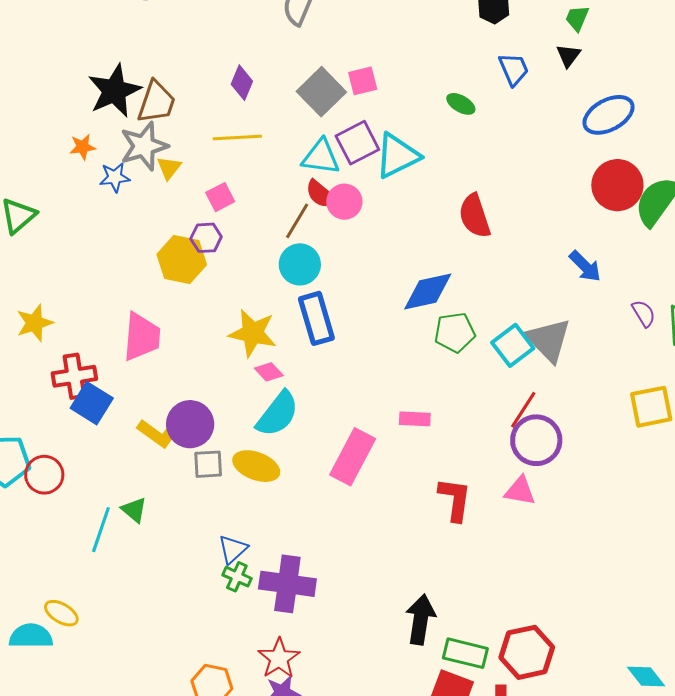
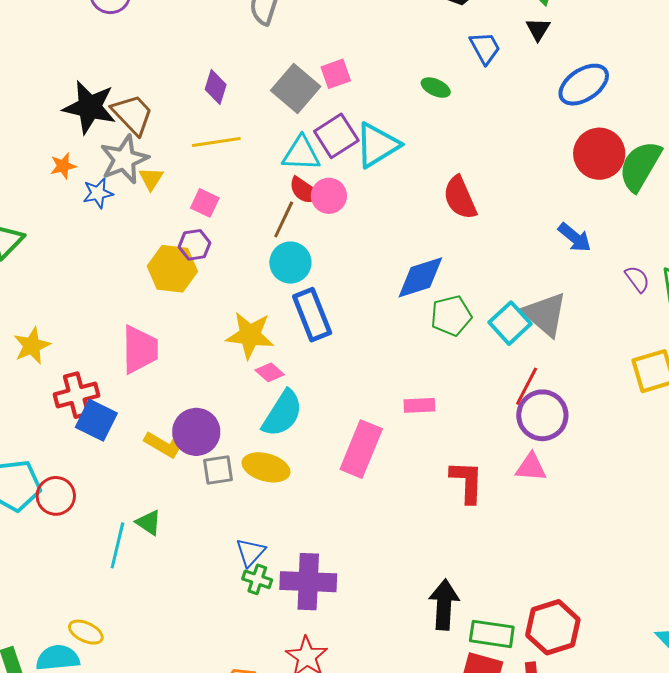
black star: (114, 91) -> (90, 107), turned -30
brown trapezoid: (156, 102) -> (132, 114), turned -57
pink square: (220, 197) -> (205, 203), turned -32

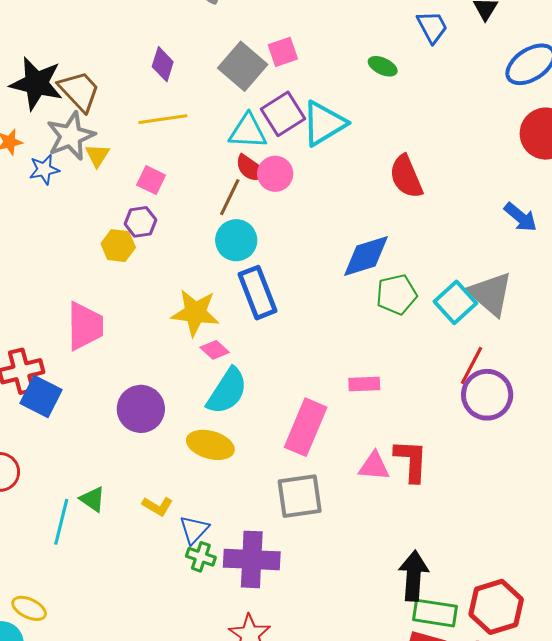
yellow hexagon: (172, 269) -> (118, 246), size x0.7
yellow L-shape: (166, 444) -> (157, 506), moved, size x0.7
pink triangle: (531, 467) -> (374, 466), moved
gray square: (218, 470) -> (300, 496), moved, size x1.5
black arrow: (444, 605) -> (414, 576), moved

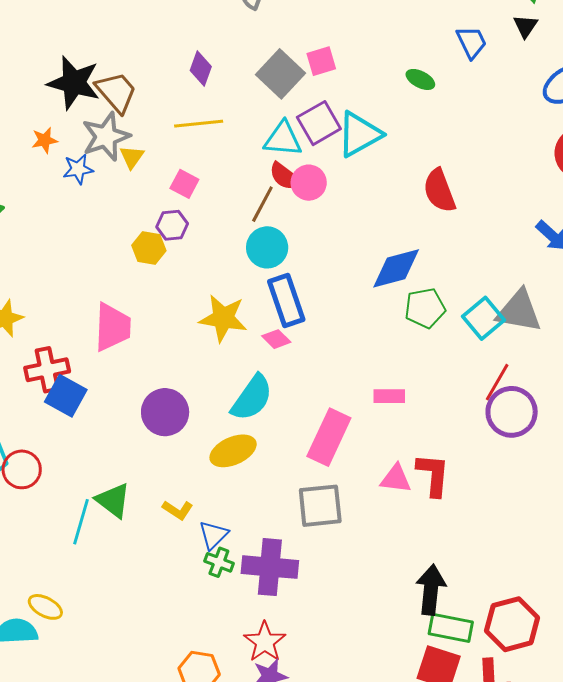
gray triangle: (490, 294) -> (519, 311), turned -33
pink diamond: (215, 350) -> (276, 339), moved
yellow ellipse: (210, 445) -> (233, 451), turned -42
green triangle: (93, 499) -> (113, 500), size x1.4

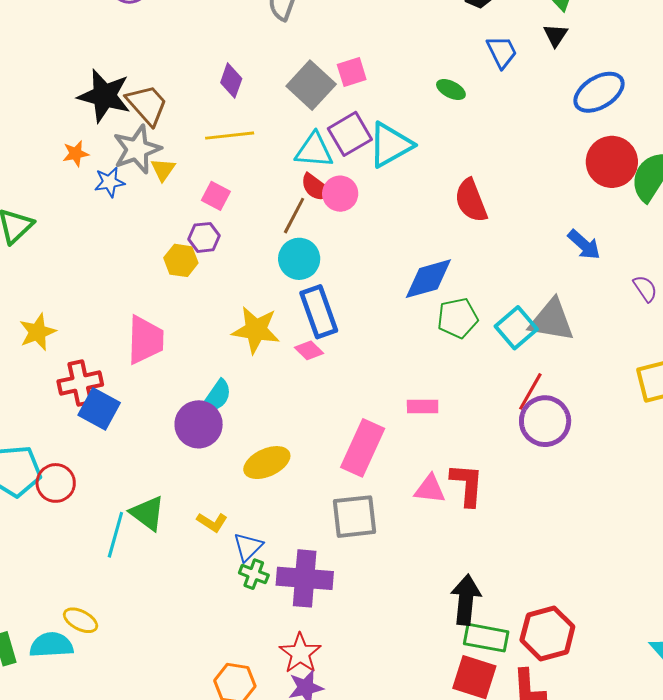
cyan semicircle: (252, 398) -> (217, 396), moved, size x0.7

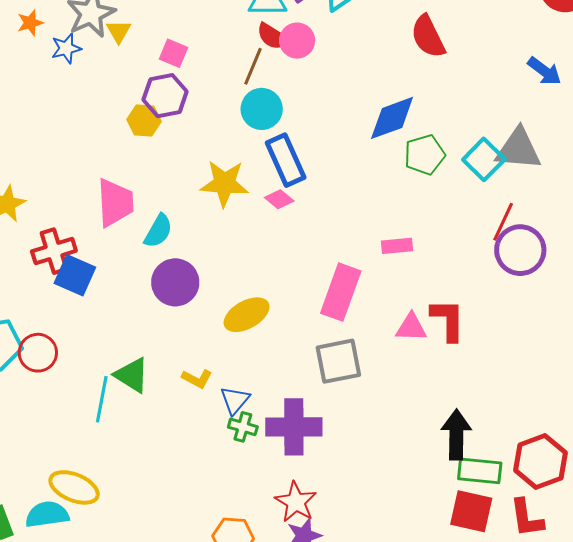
purple hexagon: (204, 237) -> (165, 96), size x1.4
cyan semicircle: (217, 396) -> (158, 231), moved
yellow ellipse: (81, 620) -> (74, 487), size x1.4

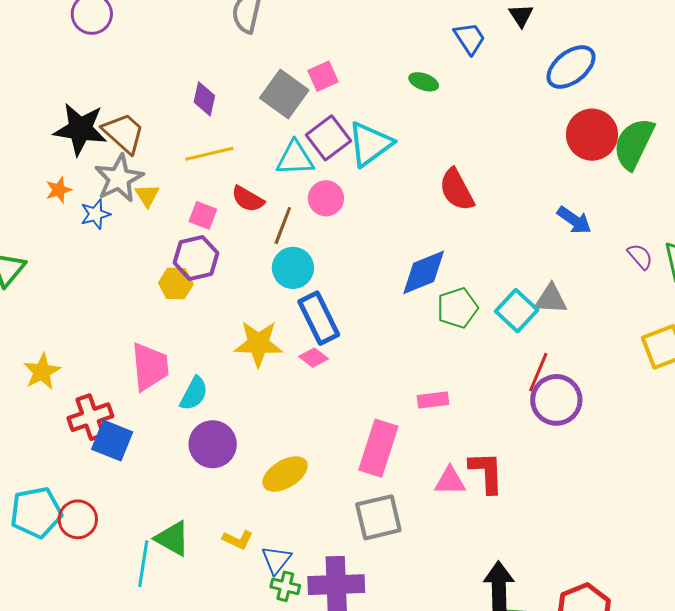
red semicircle: (273, 36) -> (248, 199), moved
gray triangle: (518, 149) -> (551, 299), size x0.7

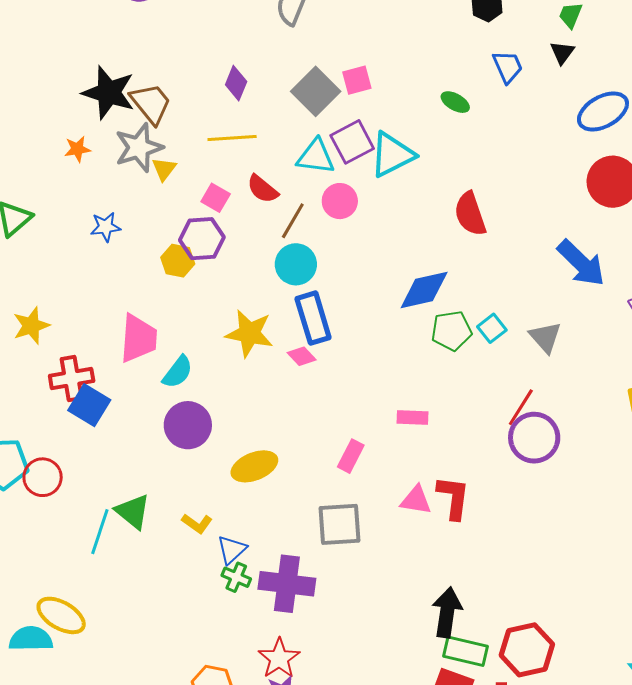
blue star: (95, 214) -> (105, 227), moved
blue arrow: (574, 220) -> (581, 263), size x1.5
gray triangle: (551, 299) -> (545, 337), turned 36
cyan square: (517, 311) -> (492, 328), moved, size x0.7
pink rectangle: (378, 448) -> (351, 456), size x0.6

